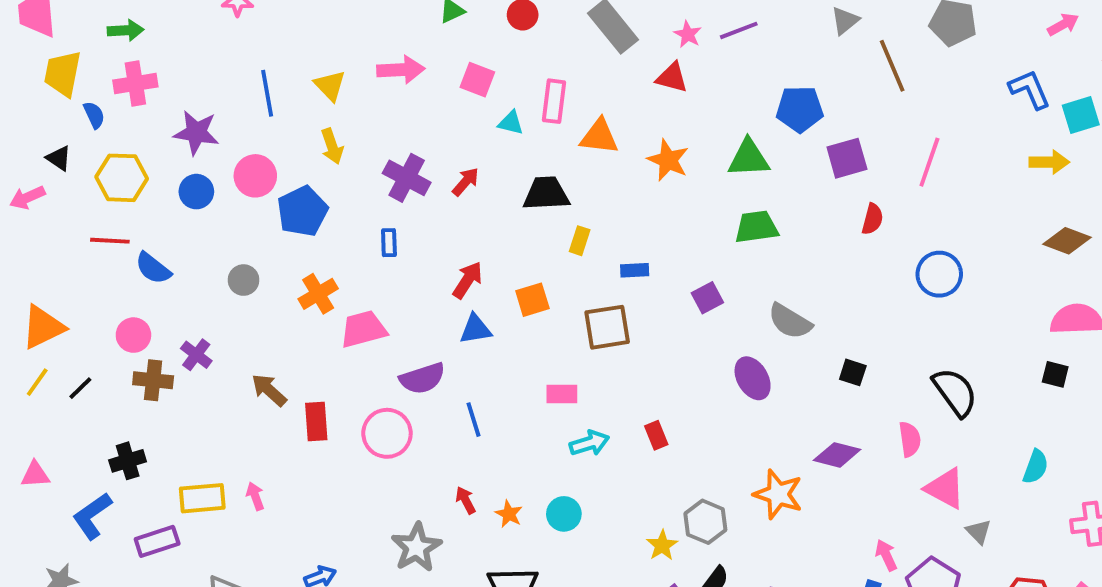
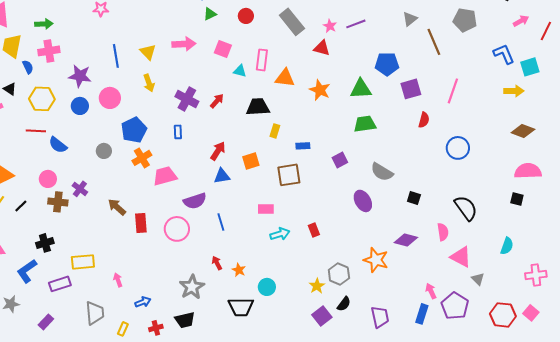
blue pentagon: (302, 211) -> (134, 130), moved
pink arrow: (255, 496) -> (118, 280), moved
cyan circle: (564, 514) -> (267, 287), moved

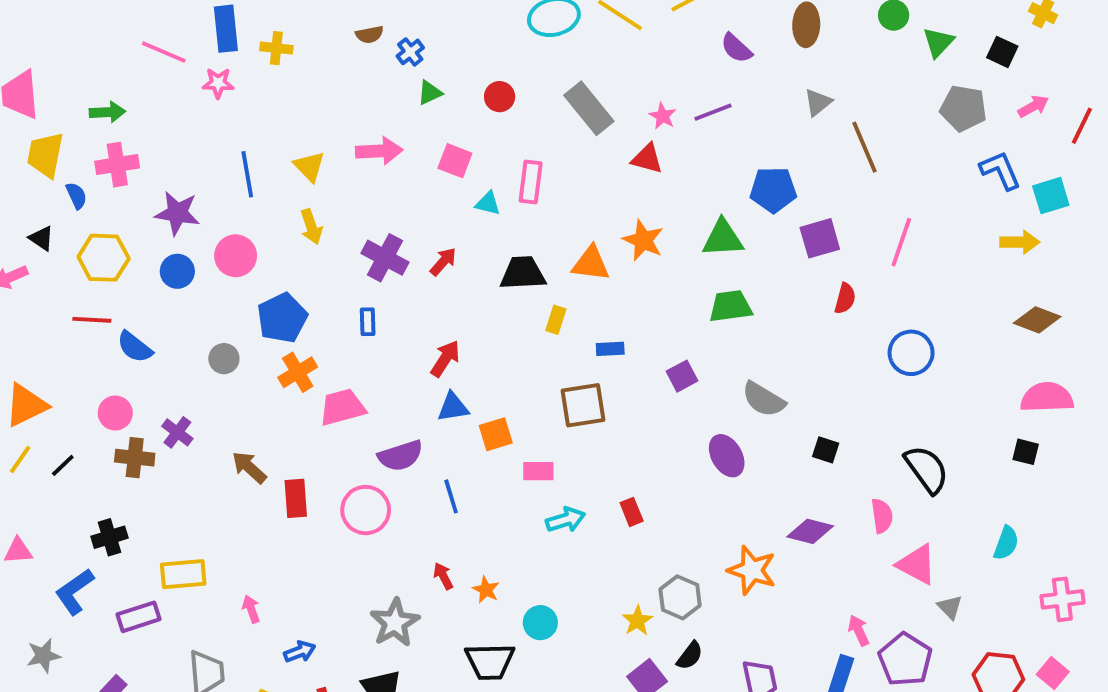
gray pentagon: (465, 20) -> (963, 108), moved
orange triangle: (285, 78) -> (591, 264), moved
orange square: (251, 161) -> (496, 434), moved

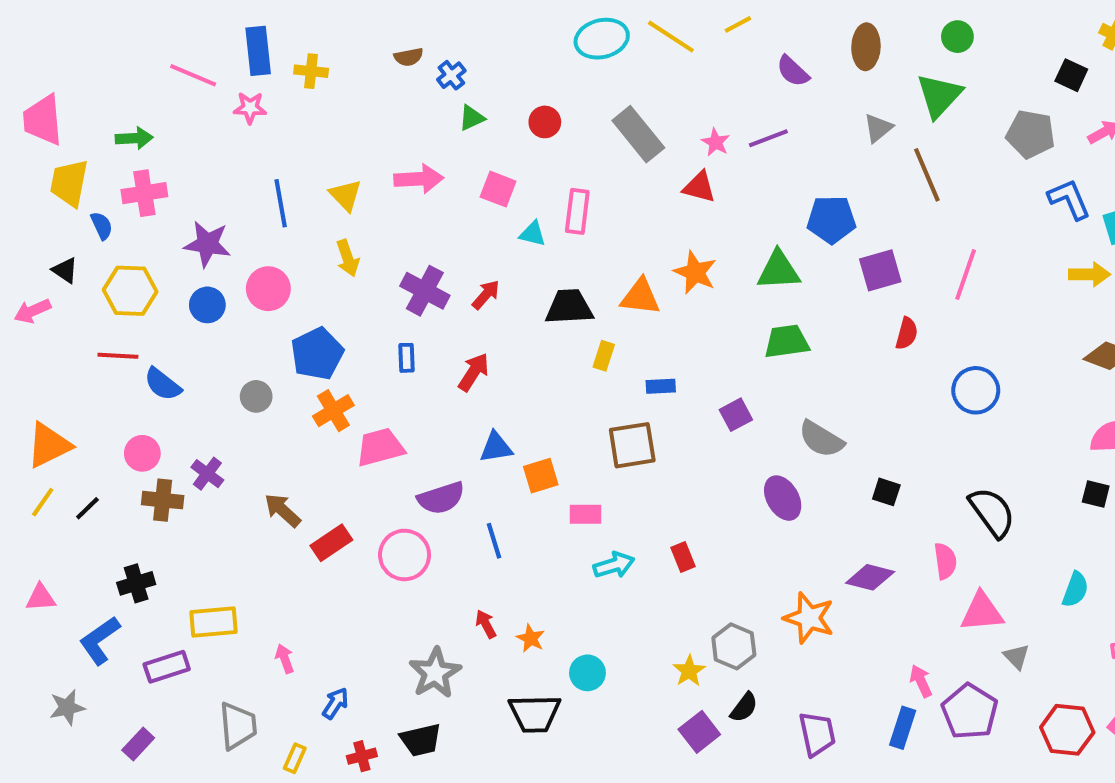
green triangle: (938, 42) -> (939, 96), moved, size x1.4
red arrow: (445, 359) -> (474, 372), moved
red rectangle: (296, 498) -> (331, 543), turned 60
pink triangle: (917, 564) -> (982, 612), turned -33
blue arrow: (300, 652) -> (335, 703), turned -36

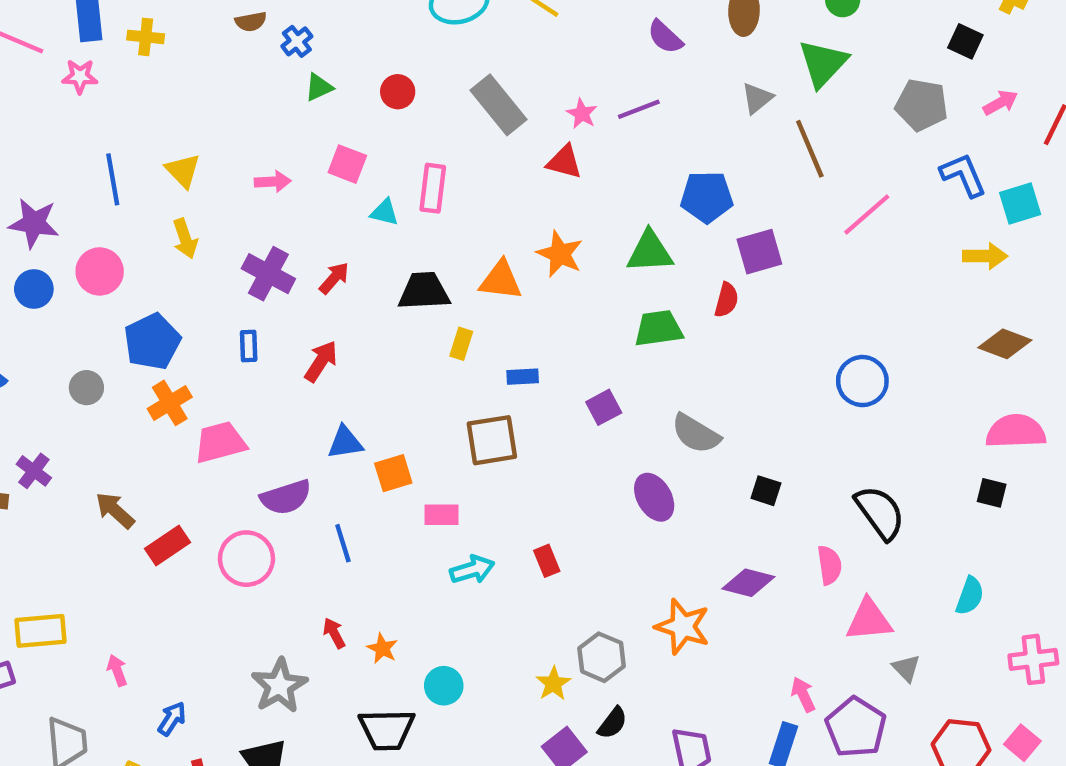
pink arrow: (419, 179) -> (273, 182), moved, size x0.7
pink line: (966, 274) -> (867, 214), moved, turned 30
red semicircle: (907, 333) -> (726, 300), moved

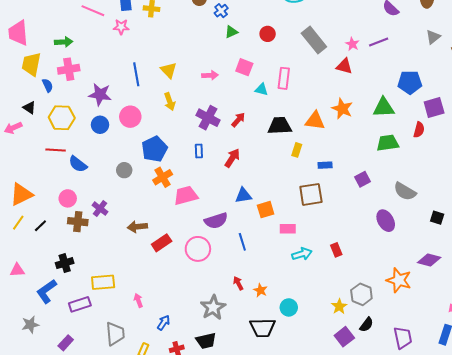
brown arrow: (115, 510) -> (137, 227), turned -48

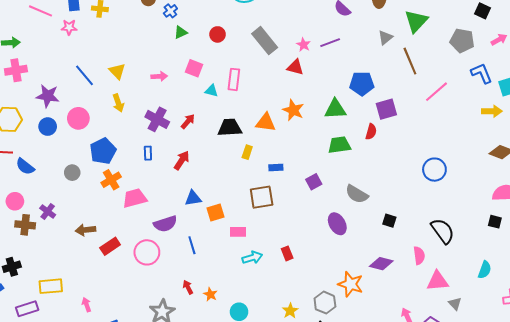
blue line: (136, 74) -> (84, 75), turned -30
gray hexagon: (361, 294) -> (325, 303), moved

